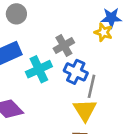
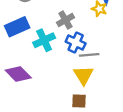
gray line: (92, 86) -> (89, 55), turned 72

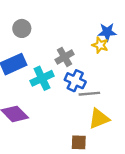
yellow triangle: (83, 75) -> (99, 119), moved, turned 40

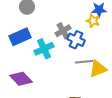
blue cross: (75, 81) -> (76, 40), moved
yellow triangle: (99, 119) -> (98, 69), moved

